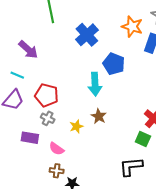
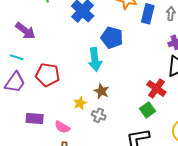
gray cross: (48, 118) -> (99, 115), moved
green square: (143, 139) -> (147, 110), turned 35

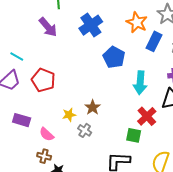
purple arrow: (25, 31) -> (48, 27), moved
cyan arrow: (95, 59) -> (140, 83), moved
green square: (147, 110) -> (134, 135), turned 35

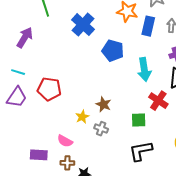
purple arrow: (48, 27) -> (25, 38), moved, turned -95
purple rectangle: (22, 120) -> (39, 155), moved
green square: (134, 135) -> (139, 120), moved

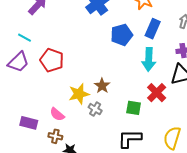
blue rectangle: (148, 26) -> (153, 29), moved
blue pentagon: (113, 51) -> (122, 35), turned 30
yellow star: (82, 117) -> (79, 94), size x1.5

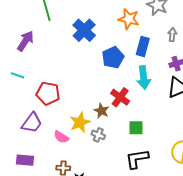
purple trapezoid: (18, 62) -> (32, 123), moved
red cross: (157, 93) -> (120, 97), moved
pink semicircle: (57, 114) -> (61, 137), moved
purple rectangle: (29, 123) -> (25, 160), moved

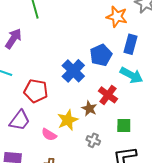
blue cross: (84, 30) -> (73, 71), moved
cyan arrow: (144, 78) -> (131, 75), turned -55
gray cross: (98, 135) -> (93, 140), moved

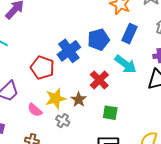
red pentagon: (36, 91) -> (42, 68), moved
brown star: (89, 108) -> (79, 100), moved
gray cross: (93, 140) -> (63, 121), moved

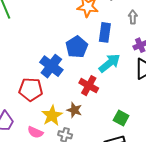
cyan arrow: (126, 64) -> (110, 63), turned -60
green square: (110, 113) -> (121, 118), moved, turned 35

